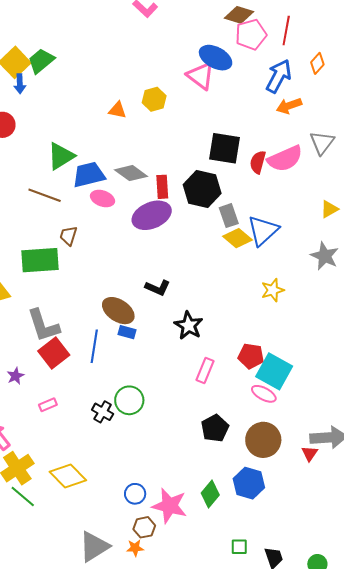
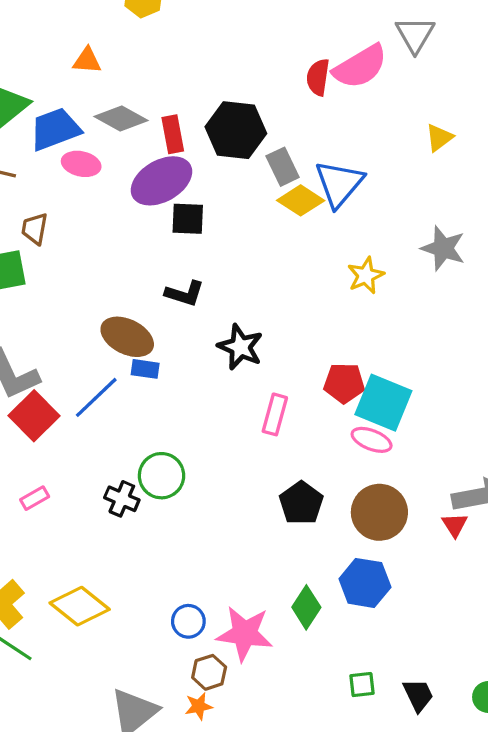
orange triangle: (117, 110) -> (87, 60), moved
black square: (224, 148) -> (188, 219), moved, size x0.7
gray star: (325, 256) -> (443, 248), moved
blue line: (94, 346) -> (96, 397), turned 44

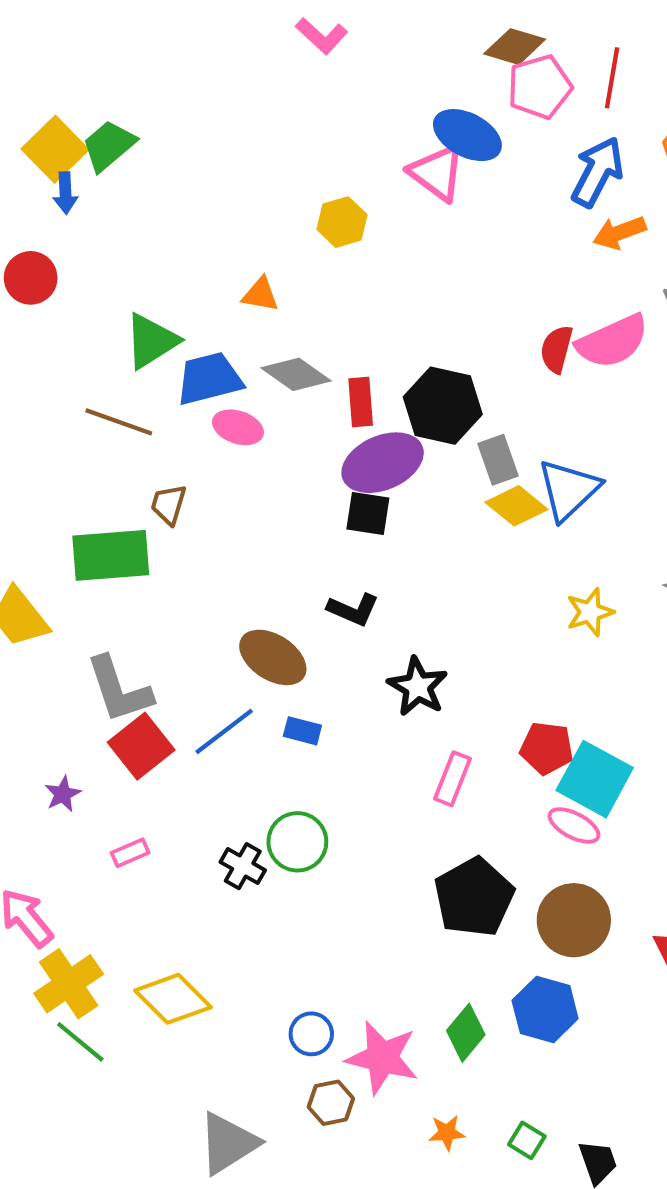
purple ellipse: (161, 181) -> (383, 463), moved
blue rectangle: (145, 369) -> (302, 731), moved
black pentagon: (301, 503) -> (474, 897), size x1.4
green square: (362, 685) -> (527, 1140), turned 32
orange star: (199, 706) -> (447, 1133), moved

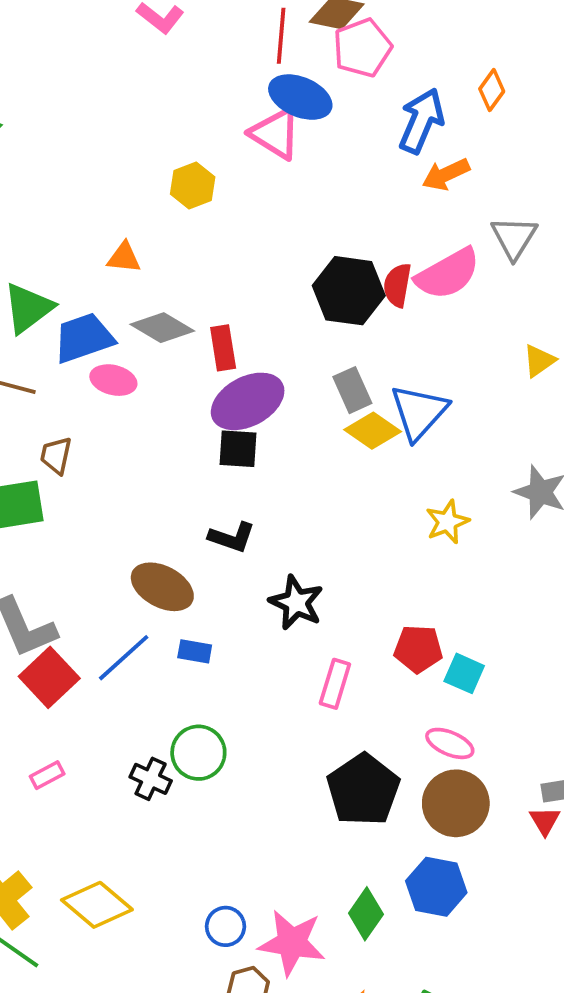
red line: (612, 78) -> (281, 36), moved
black hexagon: (443, 406) -> (349, 291), moved
cyan square: (595, 779) -> (464, 673), size x0.6
pink ellipse: (574, 826) -> (450, 743), moved

